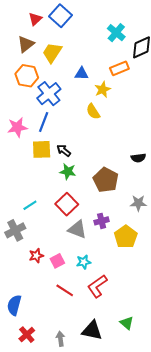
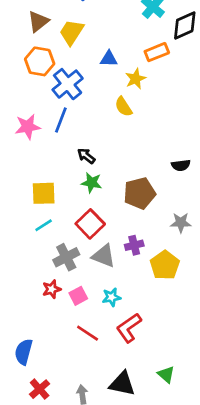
yellow square: (42, 149) -> (44, 193), moved
brown pentagon: (106, 180) -> (139, 193), turned 30
gray cross: (15, 230) -> (66, 257), moved

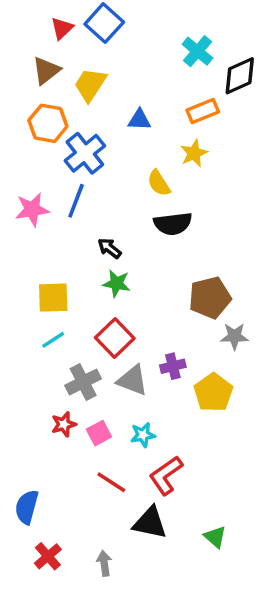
yellow star: (135, 79) -> (194, 153), moved
black semicircle: (181, 165) -> (173, 224), moved, size x1.5
brown pentagon: (139, 193) -> (210, 298), moved
black triangle: (122, 384) -> (150, 523), moved

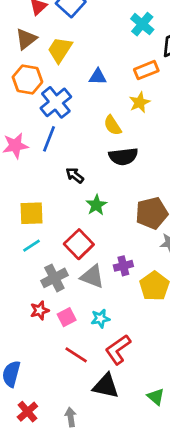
green star: (117, 283) -> (96, 205), moved, turned 30

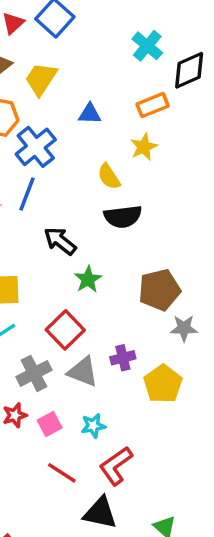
black arrow: (75, 175) -> (60, 241), size x1.4

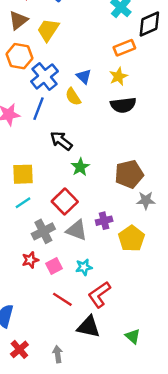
blue triangle: (90, 114) -> (84, 76), moved, turned 42
yellow semicircle: (109, 177) -> (73, 97), moved
black semicircle: (123, 217) -> (123, 105), moved

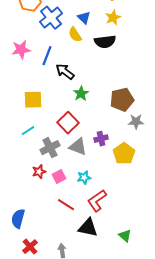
black semicircle: (123, 105) -> (105, 42), moved
blue line: (39, 109) -> (47, 56), moved
cyan line: (23, 203) -> (28, 131), moved

